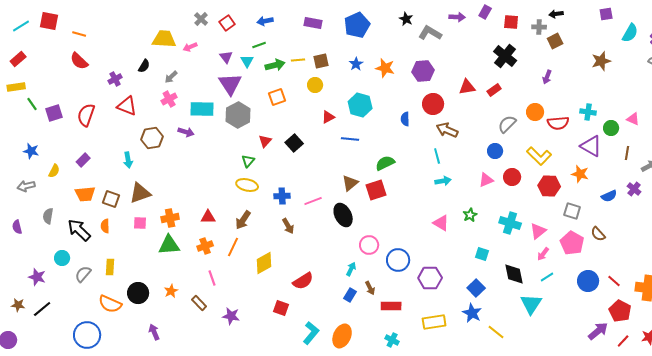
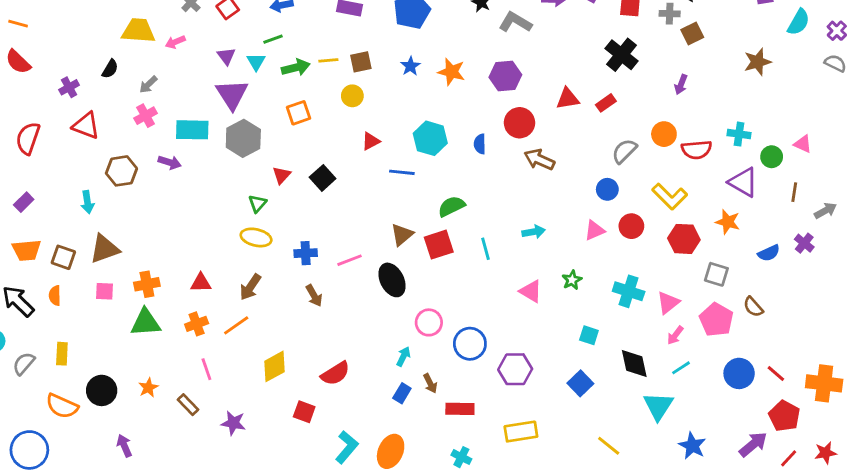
cyan hexagon: (360, 105) -> (430, 138), moved
cyan line: (437, 156) -> (485, 249), moved
orange line: (233, 247) -> (236, 325), turned 30
yellow diamond: (264, 263) -> (274, 366), moved
blue star: (472, 313) -> (692, 446), moved

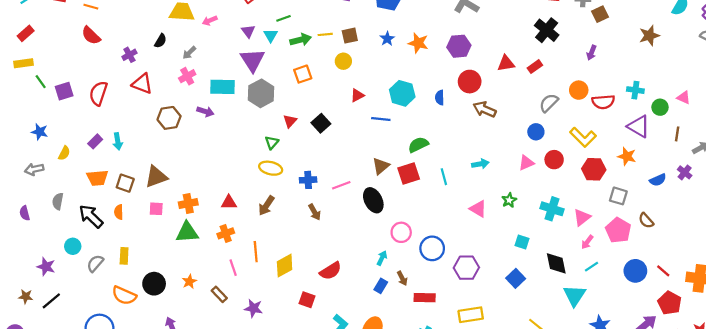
cyan arrow: (87, 202) -> (118, 141), moved
orange line: (236, 325) -> (256, 252), moved, turned -60

